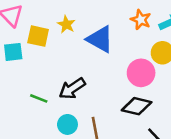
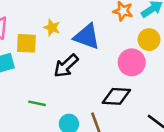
black arrow: (72, 89) -> (66, 66), moved
black diamond: (137, 106) -> (116, 96), moved

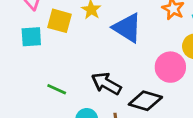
black arrow: (66, 66) -> (106, 84), moved, turned 60

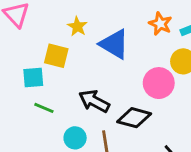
yellow square: (59, 21) -> (56, 56), moved
cyan square: (31, 37) -> (33, 78), moved

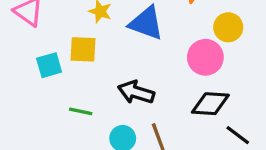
cyan square: (33, 78) -> (49, 65), moved
black diamond: (134, 118) -> (210, 104), moved

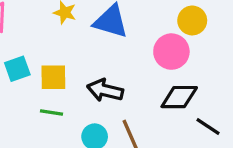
yellow square: (83, 49) -> (53, 77), moved

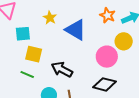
cyan square: (17, 69) -> (23, 34), moved

